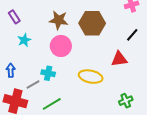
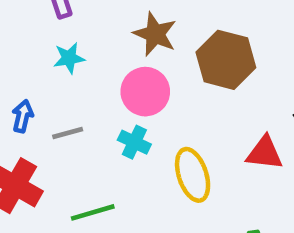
cyan cross: (48, 73) -> (134, 142), moved
yellow ellipse: (91, 77) -> (193, 175), turned 45
gray line: (33, 85) -> (68, 133), moved

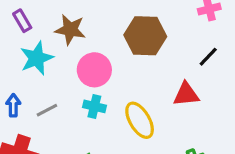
brown star: (155, 34) -> (70, 30), moved
cyan star: (69, 58) -> (37, 58), size x1.5

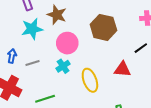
cyan cross: (94, 106) -> (63, 66), turned 32

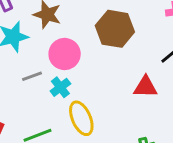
gray line: (33, 63) -> (32, 76), moved
yellow ellipse: (90, 80) -> (81, 118), moved

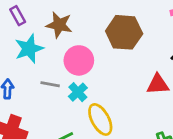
gray line: (32, 76) -> (50, 84), turned 36

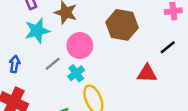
gray line: (50, 84) -> (53, 64), turned -56

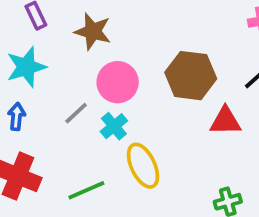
brown hexagon: (122, 25) -> (191, 76), moved
cyan star: (37, 31) -> (26, 67), moved

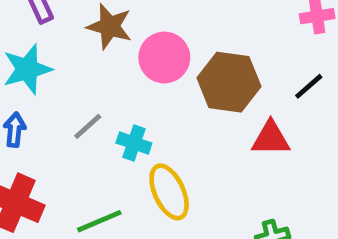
pink circle: (118, 82) -> (164, 58), moved
cyan cross: (114, 126) -> (134, 143), turned -32

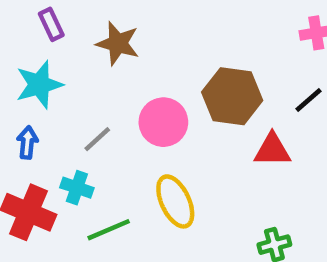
pink circle: (164, 58) -> (163, 122), moved
cyan cross: (134, 143) -> (77, 188), moved

